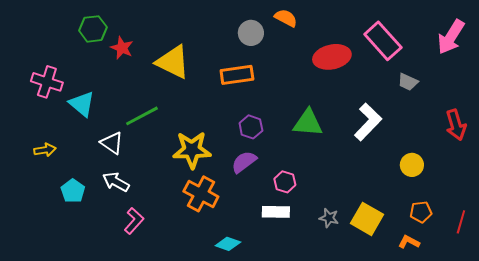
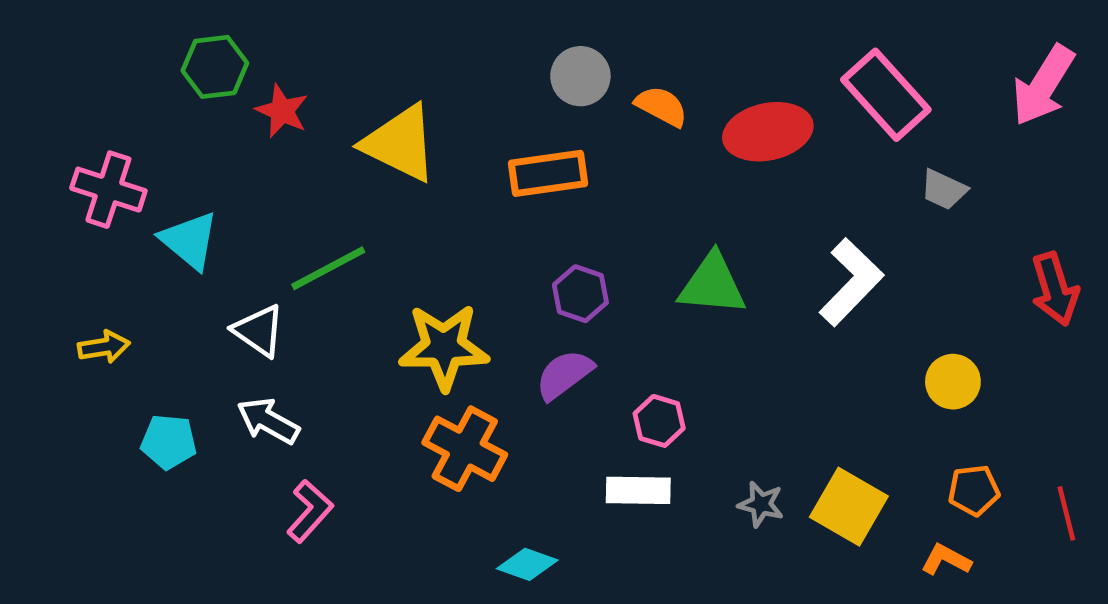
orange semicircle: (286, 18) -> (661, 106), moved
cyan pentagon: (73, 191) -> (169, 442), turned -30
red line: (461, 222) -> (1066, 513), turned -30

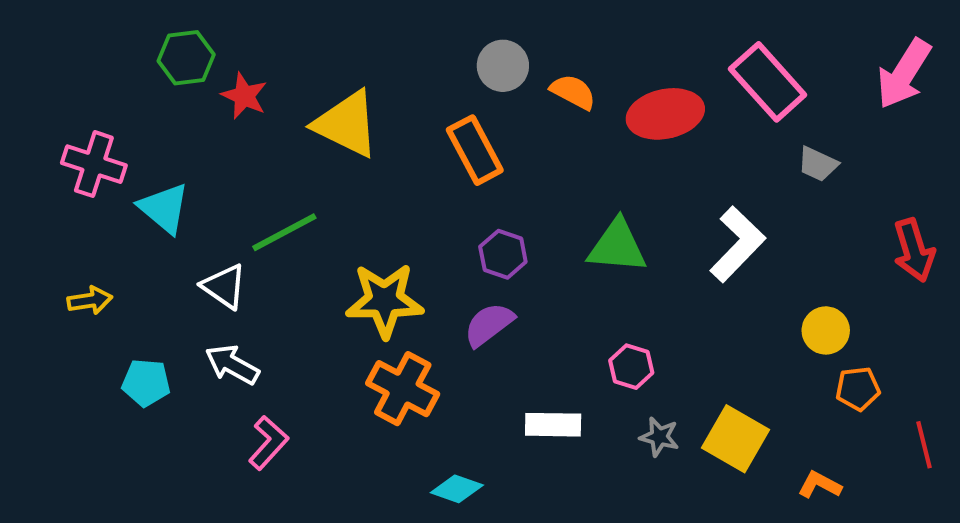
orange rectangle: (548, 173) -> (475, 150), turned 70
pink hexagon: (659, 421) -> (631, 367), moved
orange pentagon: (974, 490) -> (858, 389), moved

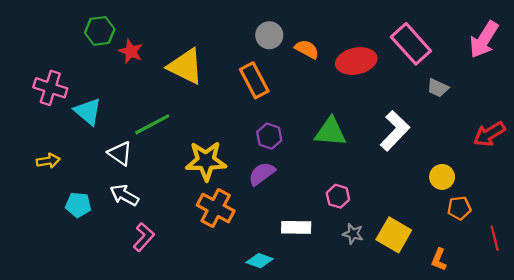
red arrow: (914, 250) -> (489, 134), turned 76
orange L-shape: (820, 485) -> (439, 260), turned -95
cyan diamond: (457, 489) -> (260, 261), moved

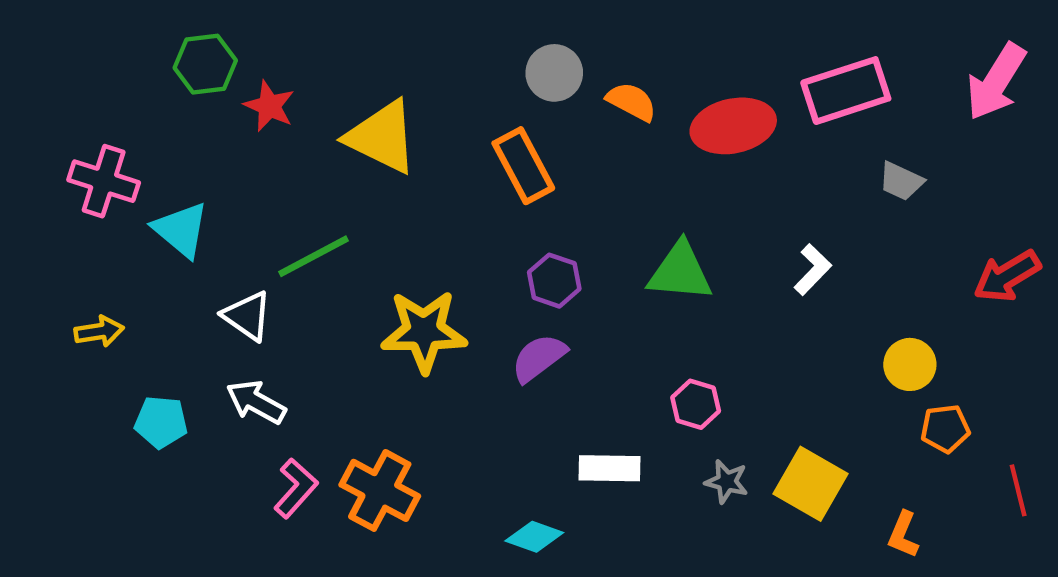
pink rectangle: (411, 44) -> (846, 91), turned -66
white L-shape: (395, 131) -> (813, 270), size x0.6
orange cross: (216, 208) -> (380, 490), moved

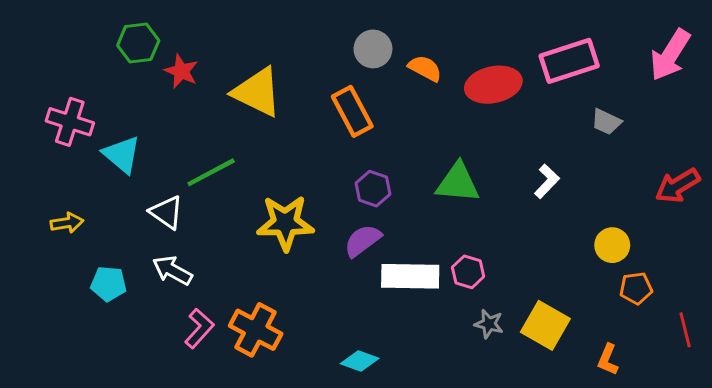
white rectangle: (609, 468) -> (410, 276), moved, size x1.4

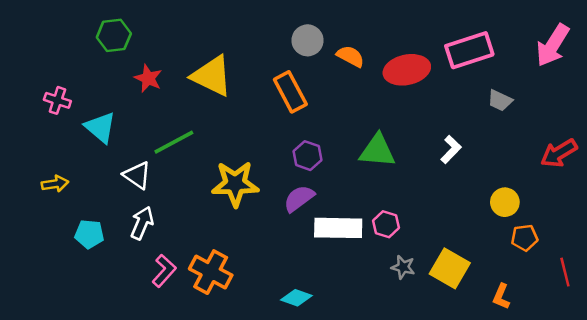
red star: (181, 71) -> (148, 78), moved
pink cross: (70, 122) -> (57, 100), size x0.7
white arrow: (172, 270) -> (142, 223), turned 84

